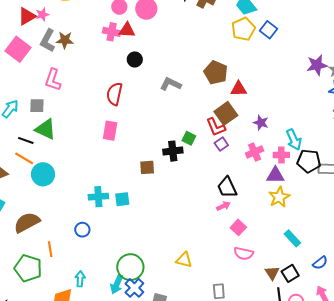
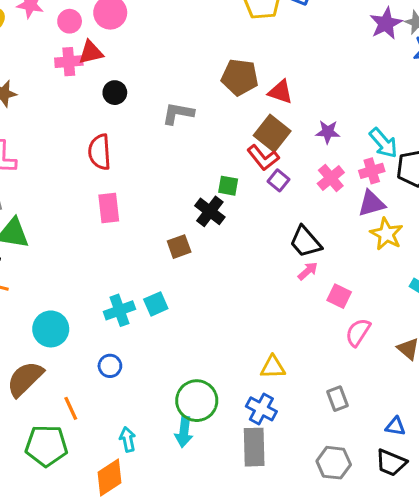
red triangle: (239, 89) -> (280, 92), turned 36
black cross: (173, 151) -> (210, 211), turned -30
cyan circle: (43, 174) -> (51, 329), moved
pink semicircle: (244, 253) -> (358, 332), turned 126
blue cross: (134, 288) -> (261, 409), moved

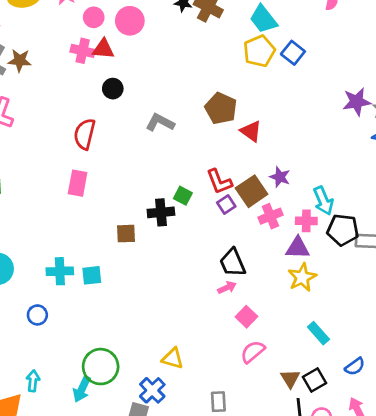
brown square: (272, 133) -> (252, 191), moved
black cross: (210, 211) -> (161, 212), turned 30

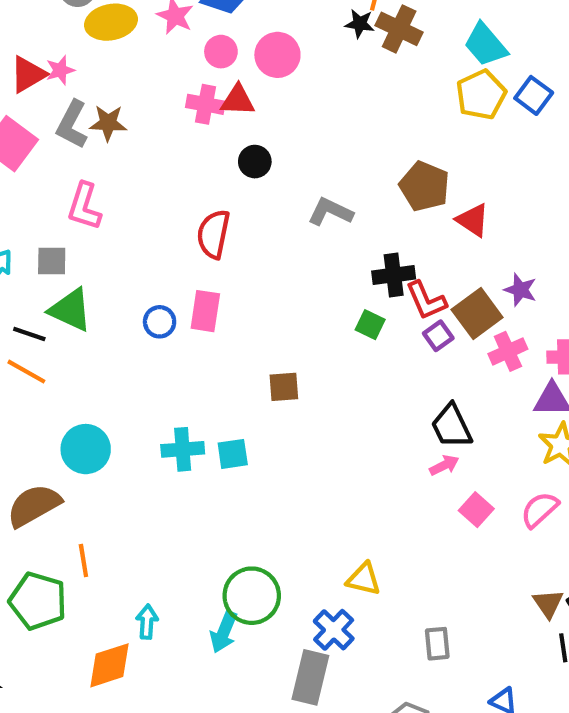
black cross: (161, 212) -> (394, 275), moved
blue circle: (37, 315) -> (160, 322), moved
pink semicircle: (253, 352) -> (540, 510), moved

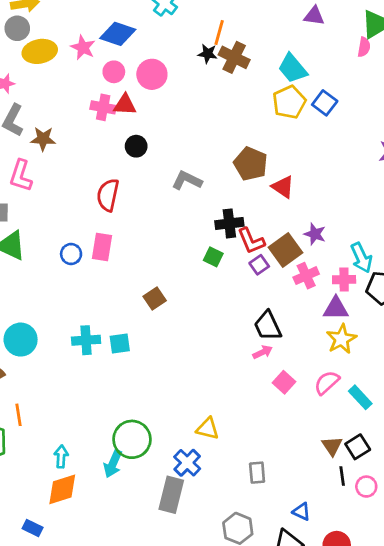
brown star: (108, 123) -> (43, 139), moved
brown square: (284, 387) -> (155, 299), turned -30
orange diamond: (110, 665) -> (62, 489), moved

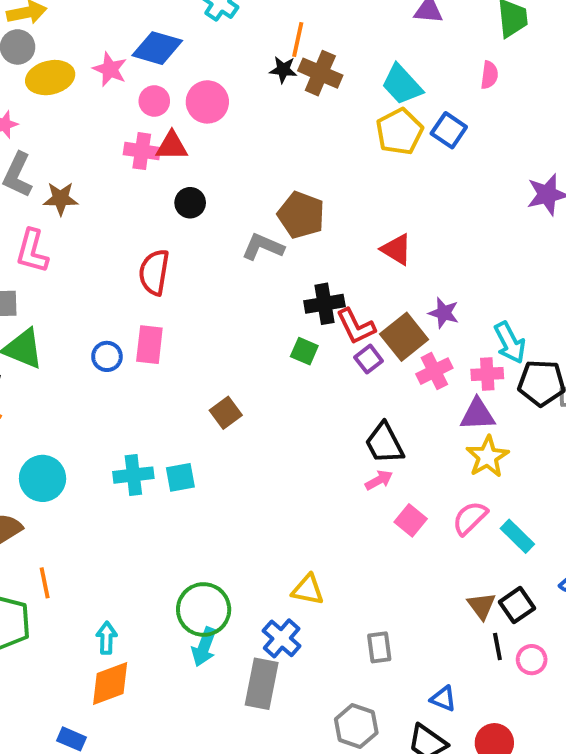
pink semicircle: (364, 47) -> (489, 75), moved
brown pentagon: (251, 164) -> (301, 215), moved
cyan arrow: (113, 464) -> (204, 647), moved

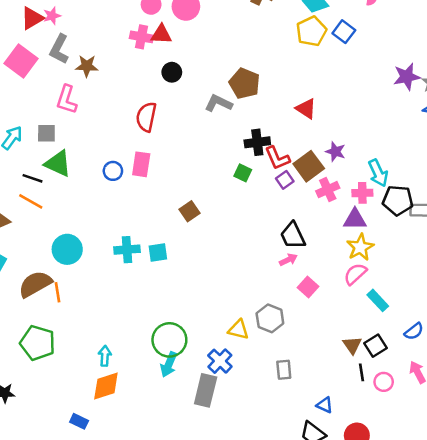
pink semicircle: (470, 518) -> (355, 274), moved
orange line: (45, 583) -> (57, 292), moved
gray hexagon: (356, 726) -> (270, 318), moved

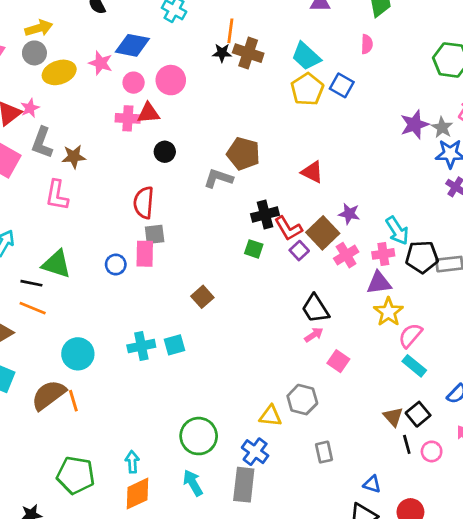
gray square: (46, 133) -> (155, 234), moved
pink semicircle: (355, 274) -> (410, 335), moved
green pentagon: (38, 343) -> (76, 475), moved
cyan arrow: (169, 365) -> (193, 483), moved, turned 135

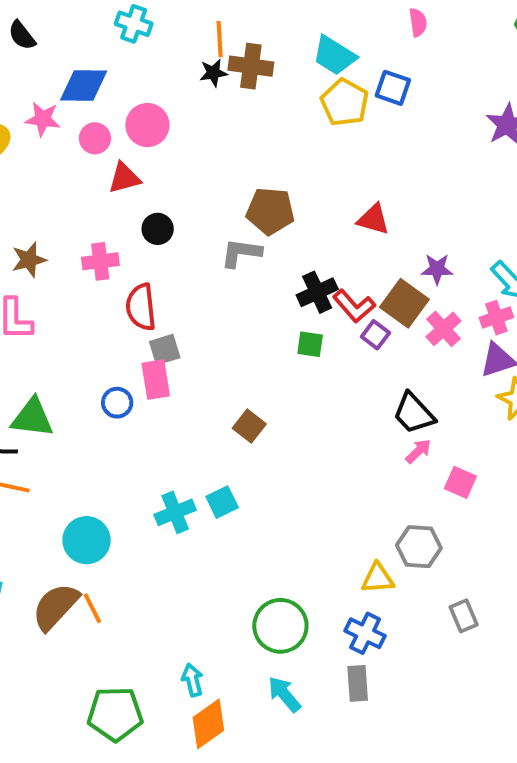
pink cross: (128, 118) -> (100, 261), moved
gray rectangle: (244, 485) -> (358, 683), size x0.7

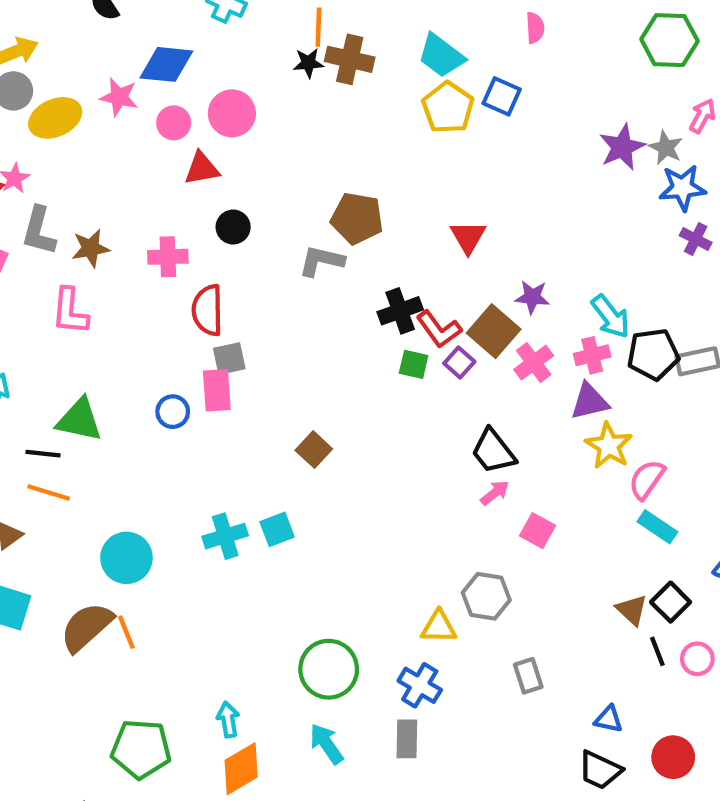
red triangle: (373, 219) -> (468, 237), turned 39
green square: (310, 344) -> (414, 364), moved

